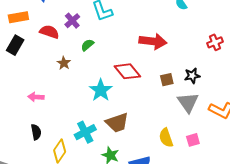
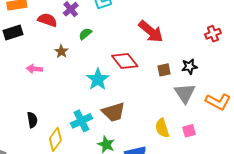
red arrow: (153, 41) -> (151, 31), turned 32
black rectangle: (15, 45) -> (13, 32), turned 42
pink arrow: (36, 97) -> (34, 69), moved

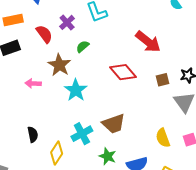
red semicircle: (47, 20) -> (44, 34), turned 36
brown star: (61, 51) -> (59, 65), size x1.6
cyan star: (98, 79) -> (76, 90), moved

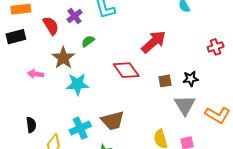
red arrow: (148, 42) -> (154, 42), turned -84
cyan star: (76, 90) -> (78, 84), turned 30

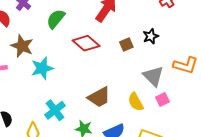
green semicircle: (88, 41) -> (56, 19), moved, size x1.5
gray triangle: (185, 105) -> (153, 76), moved
brown trapezoid: (113, 121) -> (99, 97), moved

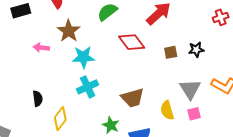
cyan cross: (55, 110) -> (88, 87), moved

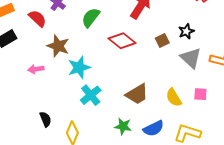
gray triangle: (190, 89) -> (191, 58), moved
pink square: (194, 114) -> (200, 94), turned 32

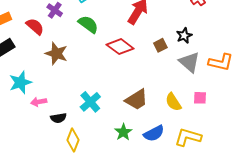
green semicircle: (91, 18) -> (88, 24), turned 90
cyan star: (79, 67) -> (20, 82), moved
pink arrow: (36, 69) -> (39, 102), moved
black semicircle: (45, 119) -> (58, 118), moved, turned 105
green star: (123, 126) -> (123, 132), turned 30

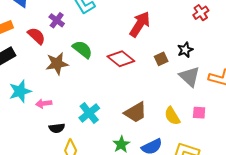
green semicircle: (88, 24) -> (82, 49), moved
brown star: (56, 54) -> (57, 64), turned -30
pink arrow: (39, 102) -> (44, 103), moved

